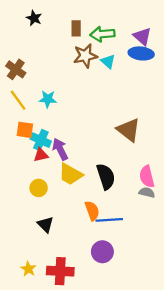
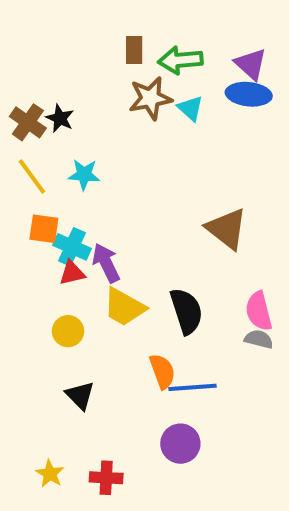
black star: (34, 18) -> (60, 118), moved
red cross: (60, 271) -> (106, 478), size x0.7

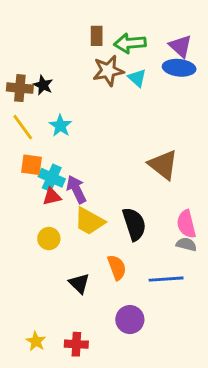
brown cross: (28, 122) -> (20, 88), turned -30
cyan star: (84, 175) -> (60, 126), turned 30
blue line: (192, 387) -> (166, 279), moved
black triangle: (80, 395) -> (79, 283), moved

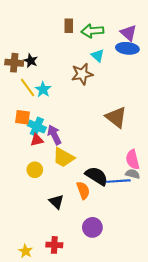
brown star: (108, 71) -> (82, 74), moved
yellow line: (23, 127) -> (28, 87), moved
black semicircle: (134, 224) -> (97, 176), moved, turned -40
blue line: (166, 279) -> (118, 181), moved
yellow star: (36, 341) -> (26, 251), moved

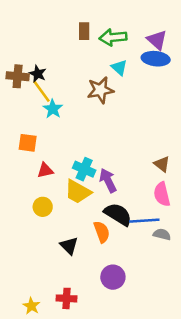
yellow line: (28, 87) -> (41, 91), moved
brown triangle: (116, 117) -> (162, 164), moved, size x0.6
cyan cross: (37, 127) -> (84, 169), moved
purple arrow: (54, 135) -> (108, 180), moved
gray semicircle: (133, 174) -> (162, 234), moved

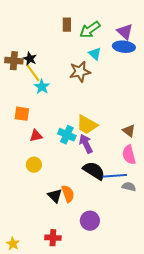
green arrow: (113, 37) -> (90, 30), turned -30
yellow trapezoid: (78, 192) -> (87, 125), moved
orange semicircle: (102, 232) -> (68, 194), moved
yellow star: (31, 306) -> (13, 244), moved

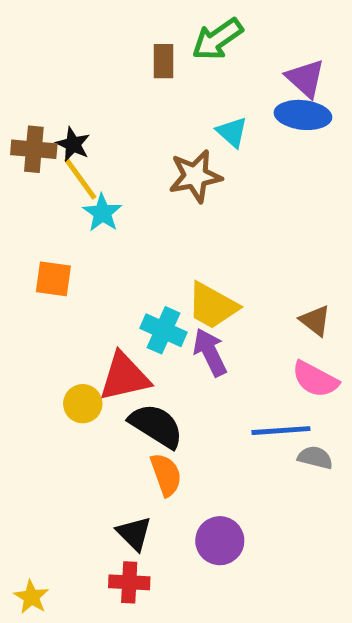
green arrow: (90, 30) -> (217, 39), moved
red triangle: (36, 136) -> (124, 377), moved, size x1.6
pink semicircle: (129, 155) -> (315, 379), turned -48
black semicircle: (94, 171) -> (156, 426), moved
black triangle: (55, 196) -> (134, 533), moved

